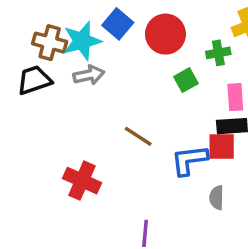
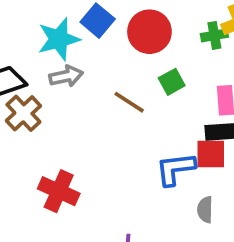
brown cross: (50, 43) -> (23, 113), moved, turned 32
green cross: (218, 53) -> (214, 35), moved
brown line: (138, 136) -> (129, 102), moved

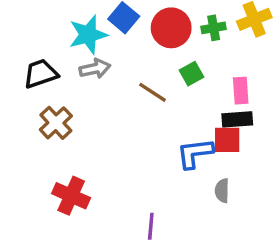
green cross: (214, 35) -> (214, 28), moved
brown cross: (23, 113) -> (56, 123), moved
red cross: (59, 191) -> (71, 196), moved

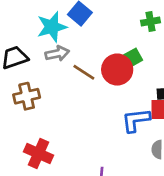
red circle: (171, 28) -> (117, 70), moved
brown line: (152, 92) -> (84, 72), moved
brown cross: (56, 123) -> (27, 96), turned 30

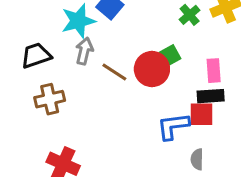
green cross: (150, 22) -> (190, 15), turned -30
gray arrow: (57, 54) -> (84, 51), turned -65

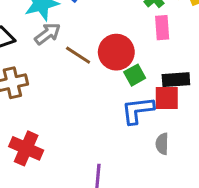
gray arrow: (84, 51) -> (48, 34), turned 40
green square: (170, 55) -> (135, 75), moved
pink rectangle: (214, 71) -> (162, 28), moved

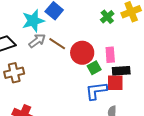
pink rectangle: (162, 28) -> (110, 55), moved
brown line: (78, 55) -> (57, 44), moved

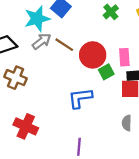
green cross: (107, 17) -> (111, 12), moved
brown cross: (14, 73) -> (16, 78), turned 36
blue L-shape: (96, 91) -> (80, 98), moved

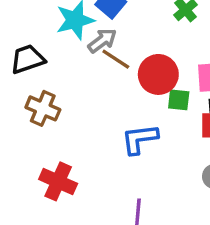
gray arrow: (42, 41) -> (102, 40), moved
green square: (106, 72) -> (179, 100), turned 35

